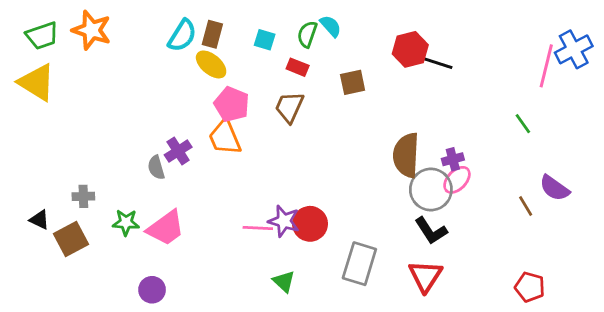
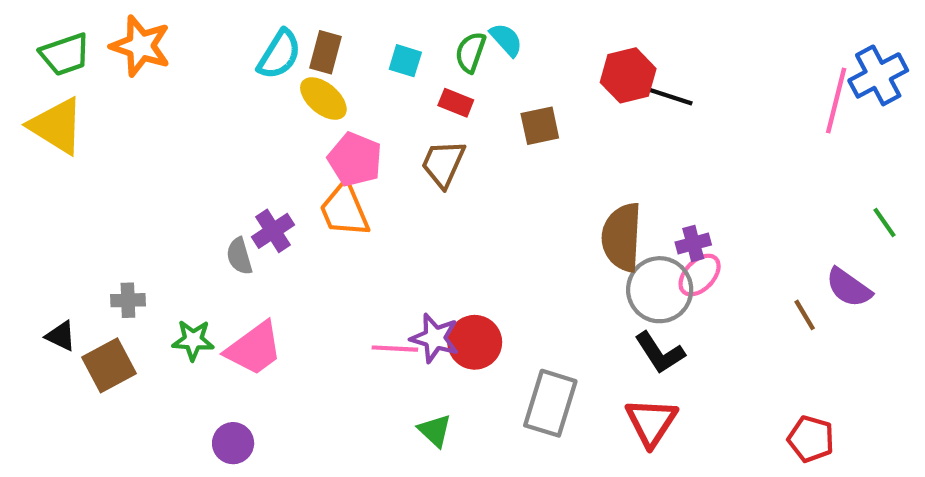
green line: (523, 124) -> (884, 222), moved

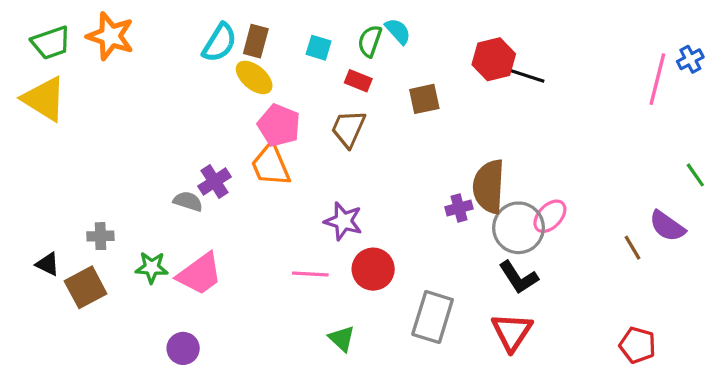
blue cross: (878, 75) -> (690, 59), size x0.6
purple cross: (693, 244) -> (459, 208), moved
gray semicircle: (239, 256) -> (188, 201), turned 124
purple star: (435, 338) -> (343, 221), moved

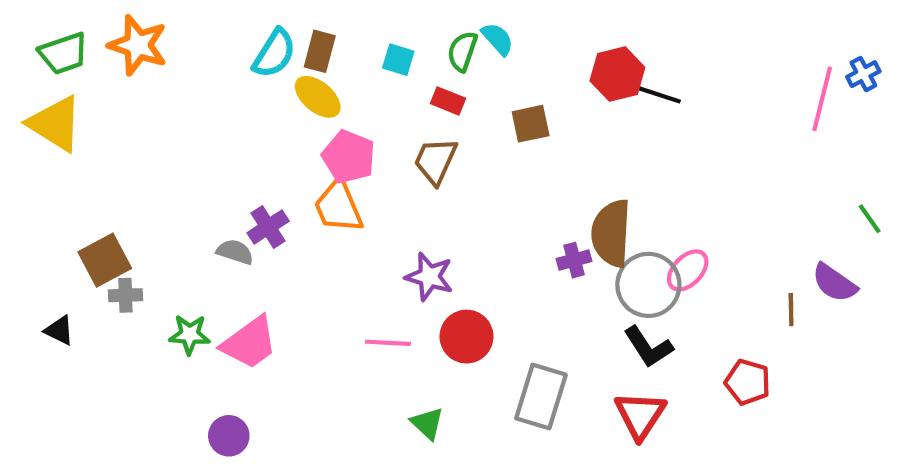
brown line: (633, 248) -> (791, 310), turned 30
brown square: (86, 287) -> (105, 260), moved
red pentagon: (637, 345) -> (748, 382), moved

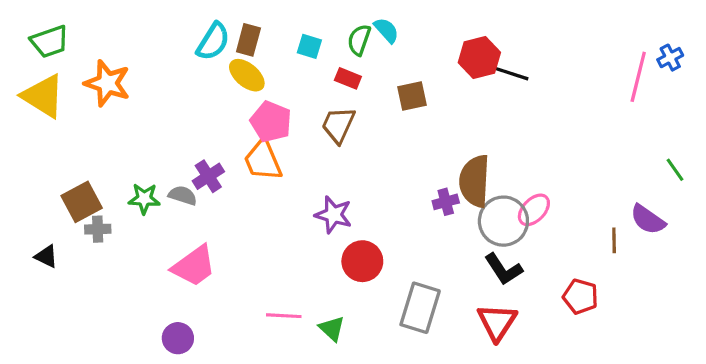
orange star: (138, 45) -> (107, 83), moved
green star: (190, 335) -> (144, 199), moved
pink line: (388, 343) -> (284, 316), moved

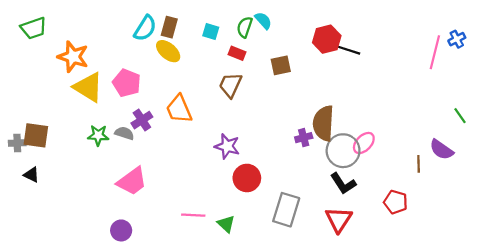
yellow triangle: (43, 96) -> (88, 87), moved
pink pentagon: (271, 122) -> (127, 83), moved
brown square: (82, 202) -> (36, 135), moved, turned 36
gray cross: (98, 229) -> (17, 143), moved

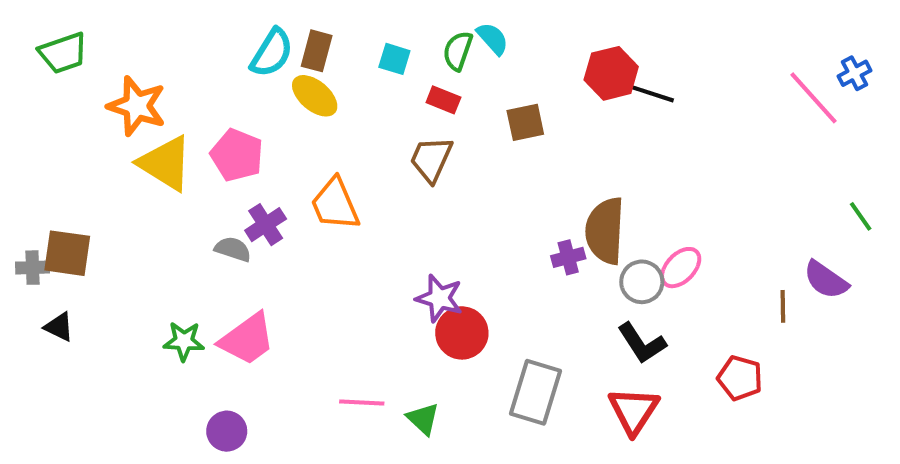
pink line: (435, 52) -> (814, 98), turned -56
green star: (98, 135) -> (184, 341), moved
purple star: (227, 146) -> (439, 298), moved
gray circle: (343, 151) -> (642, 282), size x0.7

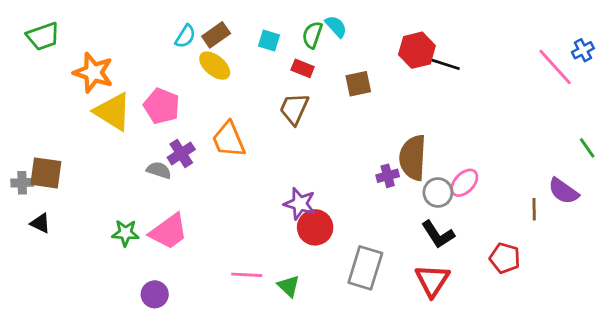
brown rectangle: (317, 51) -> (216, 35), turned 40
cyan semicircle: (272, 53) -> (185, 36), size x0.7

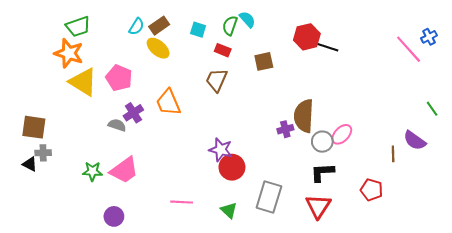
green trapezoid: (43, 36) -> (78, 27), moved
gray cross: (22, 183) -> (43, 153), moved
black L-shape: (438, 234) -> (322, 172), turned 120
green triangle: (289, 286) -> (229, 210), moved

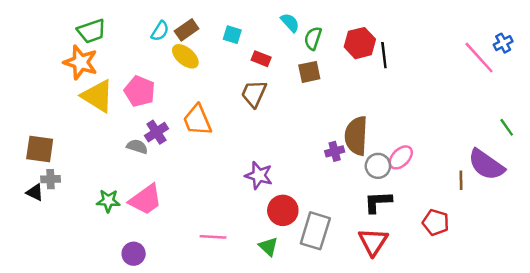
green semicircle: (230, 26) -> (313, 38), moved
black line: (327, 47) -> (384, 55), turned 65
purple semicircle: (415, 140) -> (486, 165), size x1.4
red circle: (232, 167) -> (283, 210), moved

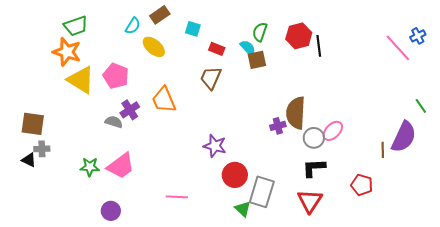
cyan semicircle: (290, 23) -> (248, 48), moved
brown rectangle: (187, 30) -> (160, 15), moved
purple semicircle: (486, 165) -> (404, 137), turned -100
green triangle: (268, 246) -> (243, 209), moved

